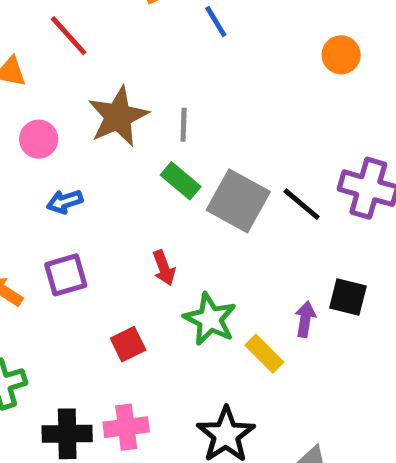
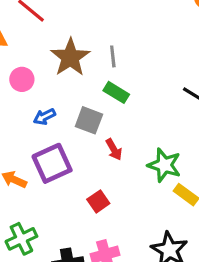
gray square: (238, 201) -> (89, 120), moved, size x0.7
purple square: (66, 275) -> (52, 163), size x1.4
green star: (210, 319) -> (164, 165), moved

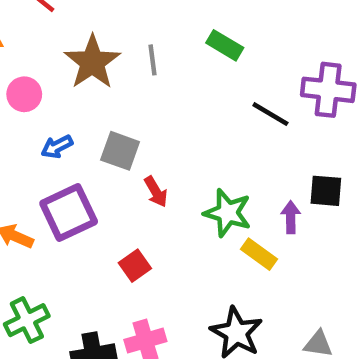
green rectangle: (116, 92) -> (225, 45), moved

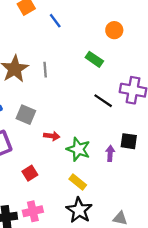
green rectangle: (225, 45) -> (94, 59), moved
red arrow: (156, 192) -> (52, 136), moved, turned -56
yellow rectangle: (259, 254) -> (78, 182), moved

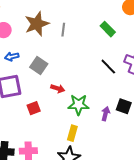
green star: (78, 149) -> (79, 105), turned -30
red square: (30, 173) -> (34, 108), moved
yellow rectangle: (78, 182) -> (72, 133), turned 56

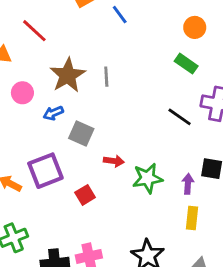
green rectangle: (108, 29) -> (186, 64), moved
blue arrow: (12, 57) -> (53, 113), moved
yellow rectangle: (72, 133) -> (192, 218), moved

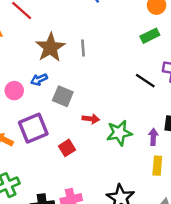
green rectangle: (186, 64) -> (150, 36), turned -60
pink circle: (22, 93) -> (14, 91), moved

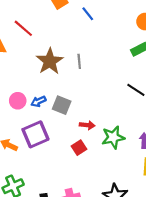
blue arrow: (39, 80) -> (38, 101), moved
red square: (67, 148) -> (79, 148), moved

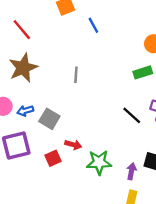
brown star: (50, 61) -> (23, 68), moved
red square: (79, 148) -> (53, 158), moved

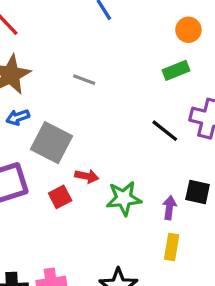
gray line: (76, 75) -> (84, 80), turned -70
blue arrow: (25, 111) -> (18, 117), moved
gray square: (49, 119) -> (52, 143), size x1.4

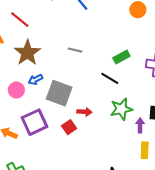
green rectangle: (176, 70) -> (121, 57), moved
black line: (165, 131) -> (110, 78), moved
green star: (124, 198) -> (121, 109), moved

